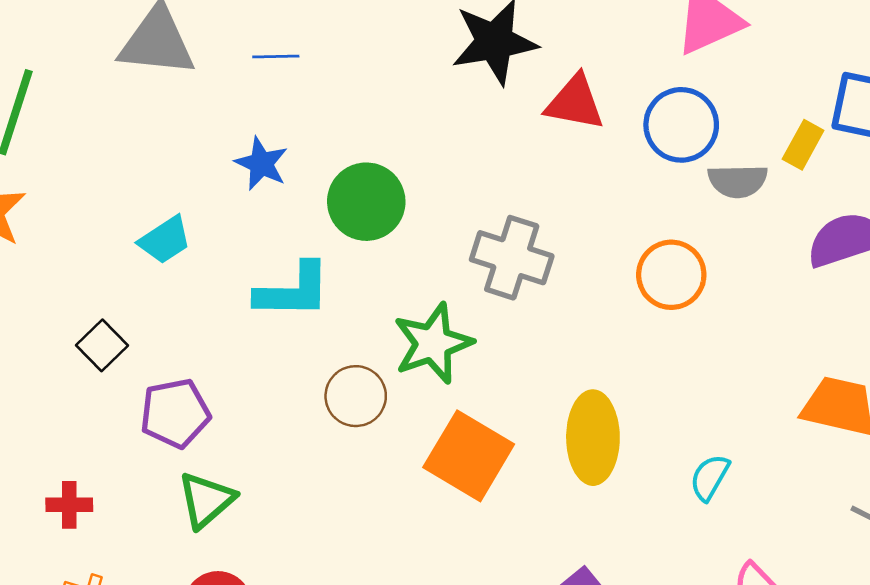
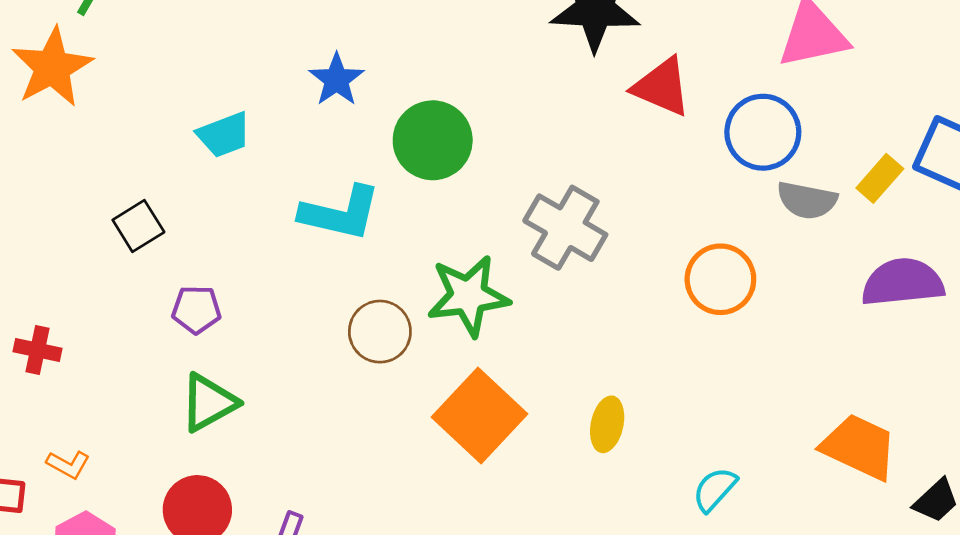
purple pentagon: (175, 413) -> (196, 309), size x0.7
yellow ellipse: (593, 438) -> (607, 424), size x0.6
red cross: (69, 505) -> (37, 350), moved

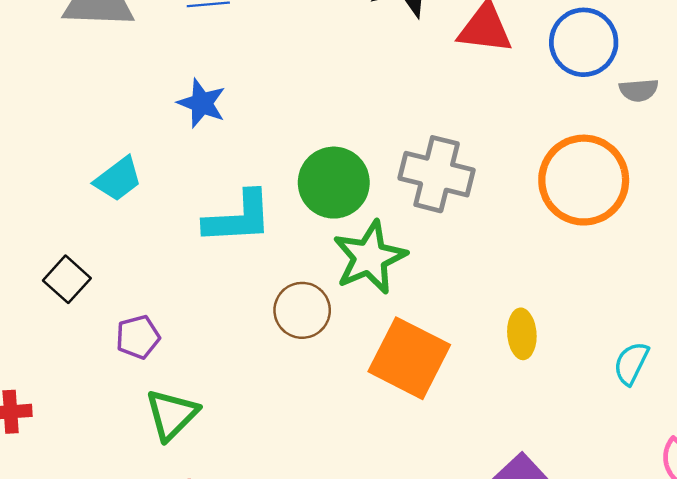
green circle: (433, 140) -> (334, 183), moved
gray semicircle: (807, 200) -> (639, 90), size x0.7
orange circle: (720, 279) -> (584, 180), size x1.4

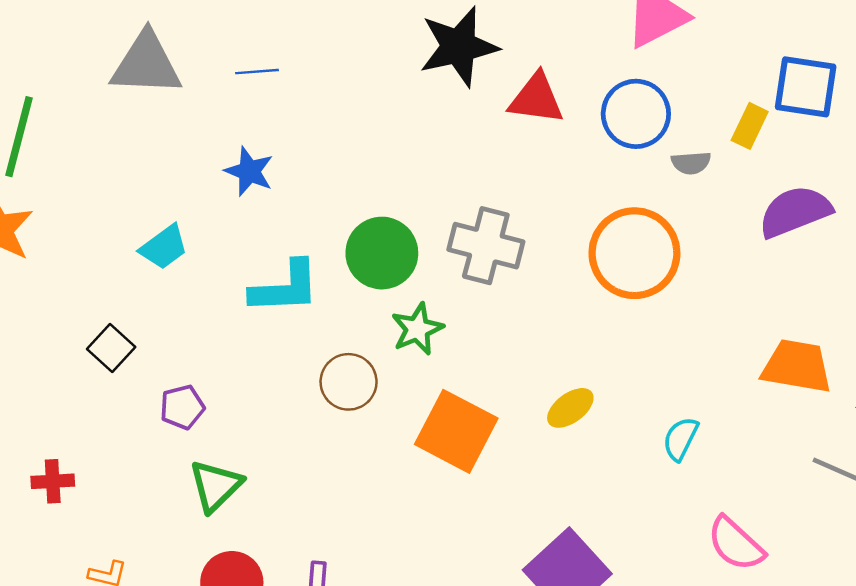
green star: (370, 257) -> (417, 329), size x0.7
yellow ellipse: (522, 334) -> (570, 408), turned 57

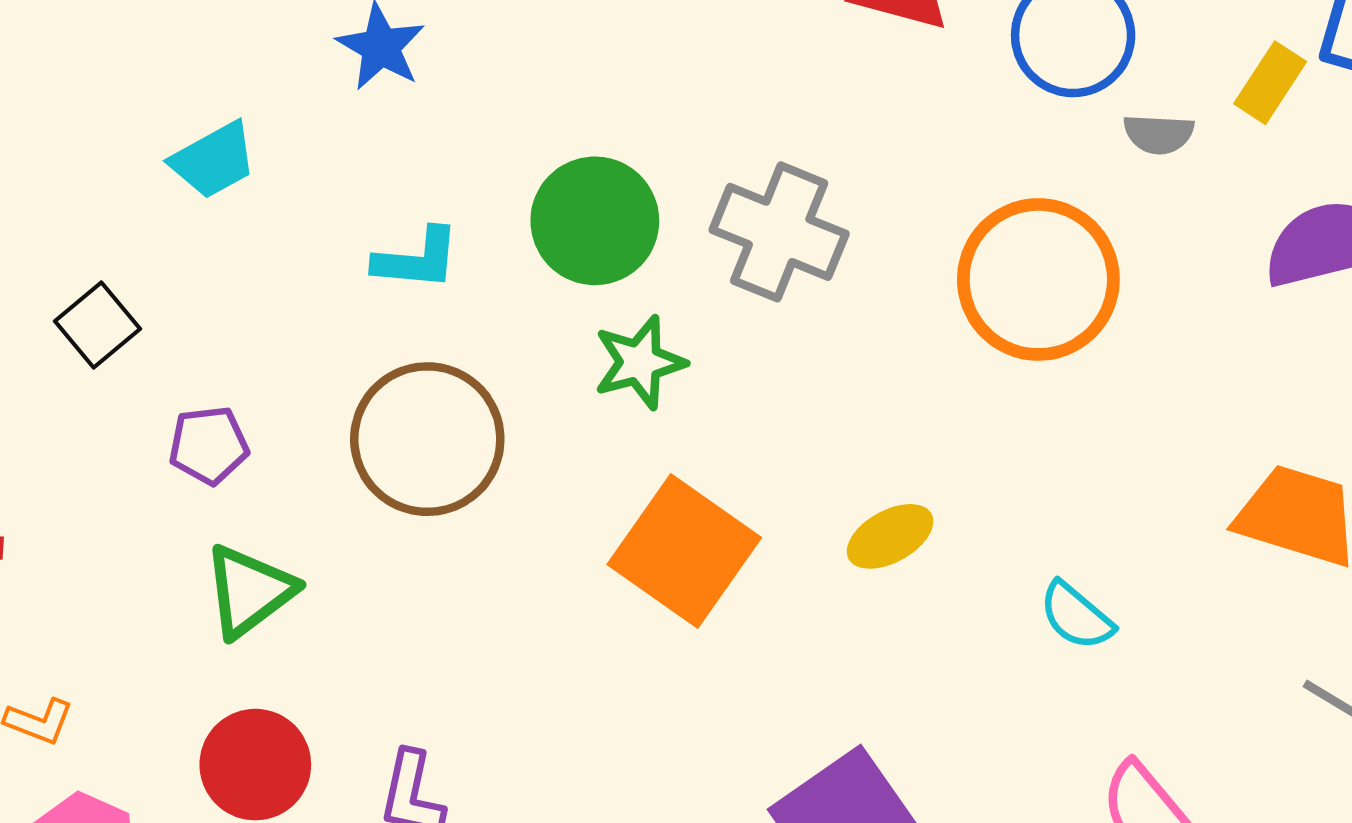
cyan L-shape: (285, 288) -> (417, 259), size x0.7
brown circle: (349, 382) -> (427, 439), moved, size x1.5
cyan semicircle: (681, 439) -> (1076, 616), turned -84

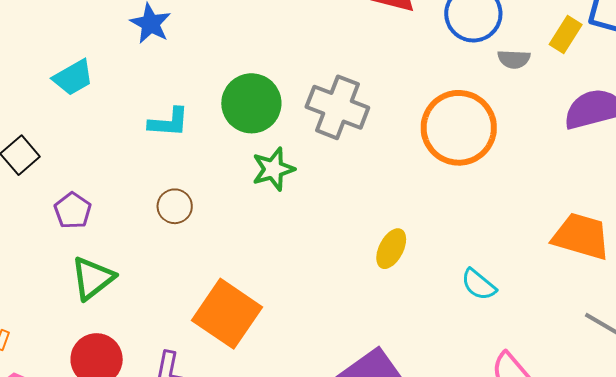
brown circle: (427, 439) -> (175, 206), size x0.5
purple pentagon: (209, 445) -> (73, 211), turned -30
yellow ellipse: (890, 536) -> (391, 249), turned -33
orange square: (684, 551) -> (227, 314), moved

